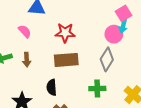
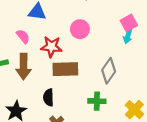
red star: (65, 33) -> (51, 47), moved
pink circle: (114, 34) -> (80, 29), moved
brown arrow: (27, 60) -> (24, 67), size x1.6

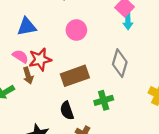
red star: (51, 47) -> (40, 59), moved
brown arrow: (24, 67) -> (28, 76), moved, size x0.6
green cross: (97, 101) -> (104, 100), moved

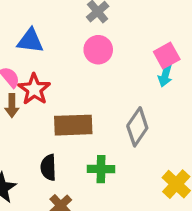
pink circle: (76, 30) -> (98, 50), moved
red star: (40, 59) -> (34, 89), turned 30

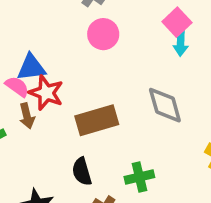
blue triangle: (30, 41) -> (31, 67), moved
gray diamond: (137, 127) -> (165, 105), turned -36
green cross: (101, 169) -> (139, 177), moved

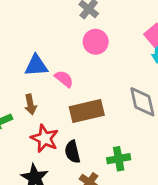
pink semicircle: (17, 87) -> (64, 79), moved
red star: (46, 93) -> (45, 138), moved

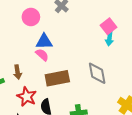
pink circle: (96, 42) -> (31, 17), moved
blue triangle: (36, 65) -> (44, 42), moved

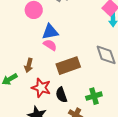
brown arrow: (18, 72) -> (29, 65), turned 32

